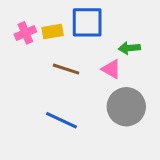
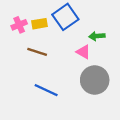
blue square: (87, 22) -> (65, 17), turned -35
brown line: (66, 69) -> (37, 52), moved

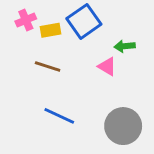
pink cross: (19, 25) -> (26, 20), moved
gray circle: (95, 80) -> (123, 126), moved

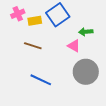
gray circle: (123, 126) -> (86, 72), moved

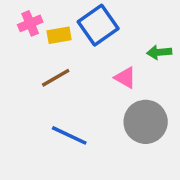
green arrow: (86, 32) -> (159, 52), moved
brown line: (33, 46) -> (56, 78), turned -48

